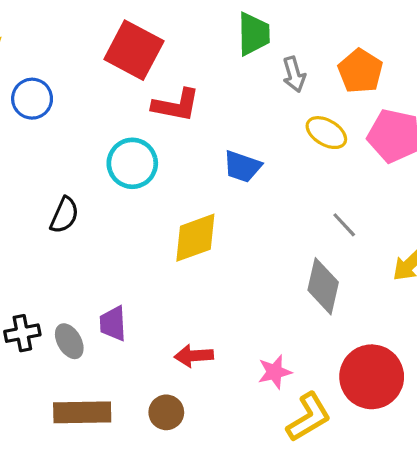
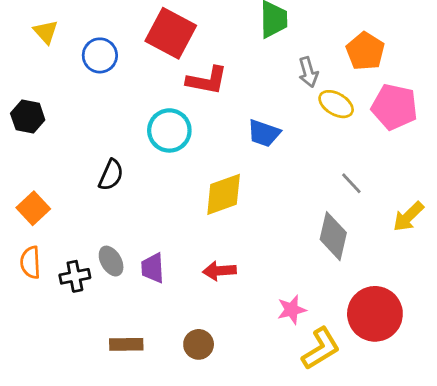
gray arrow: (294, 74) -> (308, 72), moved
blue circle: (32, 99) -> (100, 55), moved
gray ellipse: (69, 341) -> (111, 261), moved
red arrow: (194, 356) -> (219, 271), moved
brown rectangle: (82, 412) -> (126, 344), size x0.7

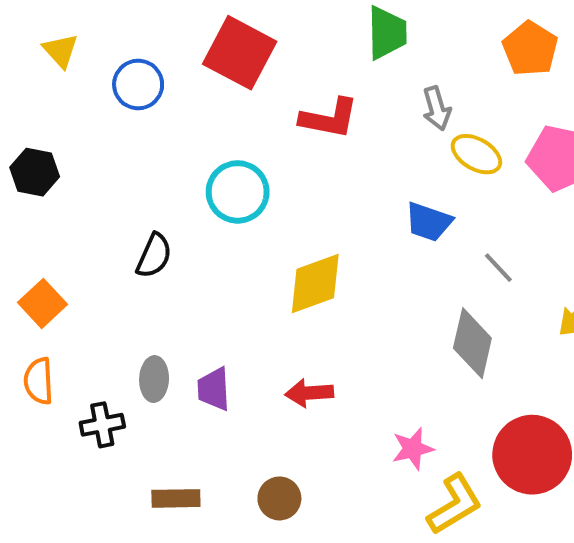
orange pentagon: (365, 51) -> (530, 49), moved
red L-shape: (207, 80) -> (329, 118), moved
blue trapezoid: (264, 133) -> (429, 222), moved
gray ellipse: (111, 261) -> (154, 379), turned 32
black cross: (75, 276) -> (102, 425), moved

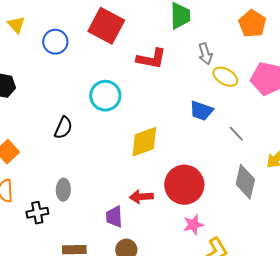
gray diamond: (472, 343) -> (245, 182), moved
purple trapezoid: (214, 389) -> (114, 217), moved
red circle: (532, 455) -> (184, 185), moved

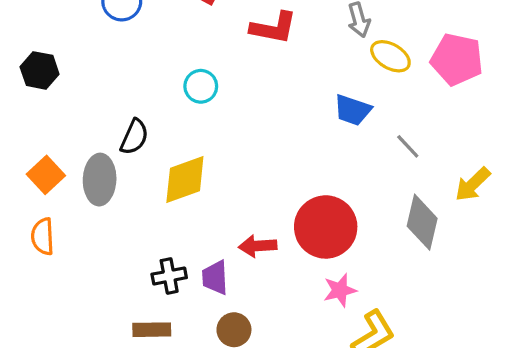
cyan circle: (105, 96) -> (201, 86), size x0.7
yellow diamond: (144, 142) -> (185, 180), moved
gray ellipse: (63, 190) -> (100, 180), moved, size x1.4
black cross: (37, 213) -> (169, 276), moved

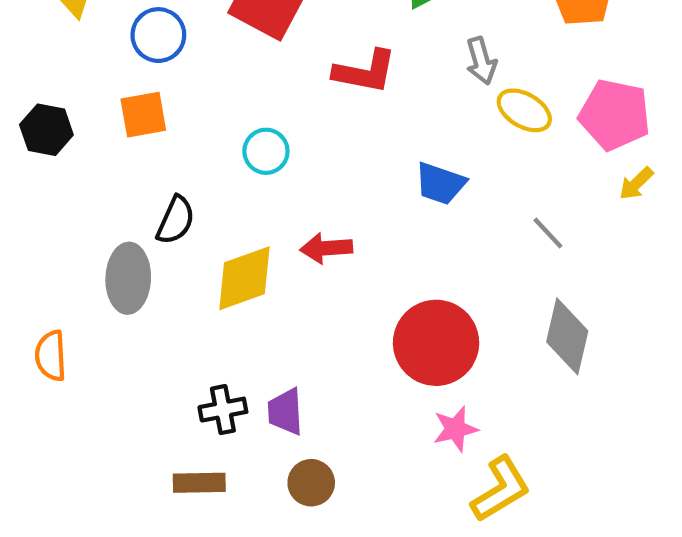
blue trapezoid: (353, 110) -> (440, 184), moved
orange square: (46, 175) -> (143, 115), moved, turned 33
yellow arrow: (473, 184) -> (636, 184), moved, size x0.7
red arrow: (258, 246) -> (326, 248), moved

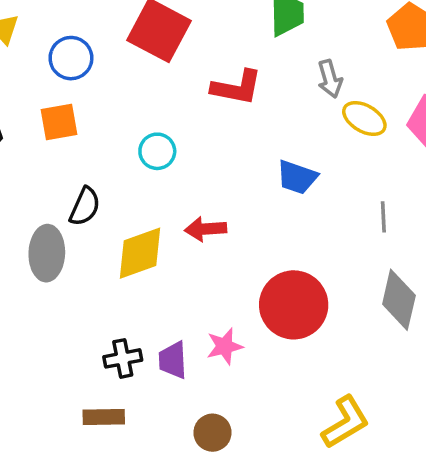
gray line: (548, 233) -> (383, 217), turned 40
pink star: (455, 429) -> (225, 346), moved
brown circle: (311, 483) -> (212, 433), moved

